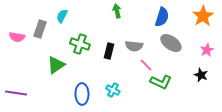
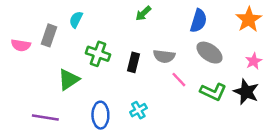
green arrow: (117, 11) -> (143, 13), turned -120
black star: (201, 75) -> (246, 92), size x1.5
green L-shape: (161, 82) -> (213, 92), moved
cyan cross: (113, 90) -> (138, 110), turned 32
purple line: (16, 93) -> (45, 118), moved

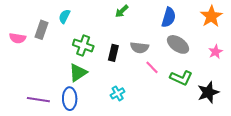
green triangle: (69, 80) -> (78, 73), moved
black star: (246, 92) -> (208, 92), moved, turned 30
blue ellipse: (100, 115) -> (70, 99), moved

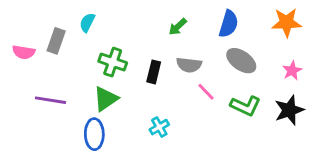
green arrow: (122, 11) -> (178, 27), moved
orange star: (211, 16) -> (286, 22), turned 30
black star: (208, 92) -> (289, 110), moved
purple line: (38, 100) -> (50, 100), moved

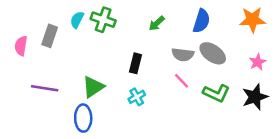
pink semicircle: (24, 52) -> (21, 46), turned 90
green cross: (113, 62) -> (103, 20), moved
gray semicircle: (189, 65) -> (183, 55), moved
cyan cross: (159, 127) -> (137, 97), moved

